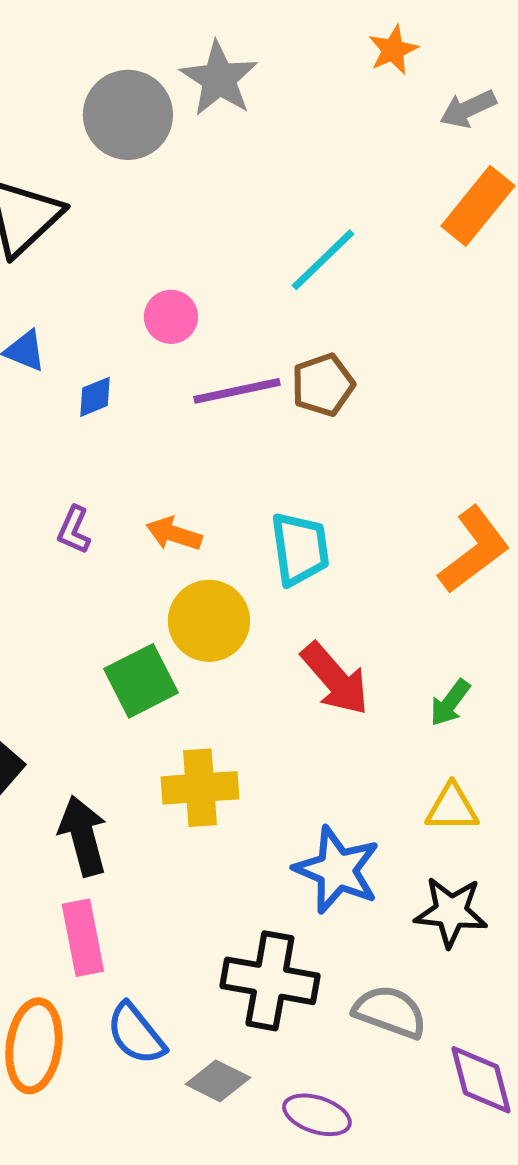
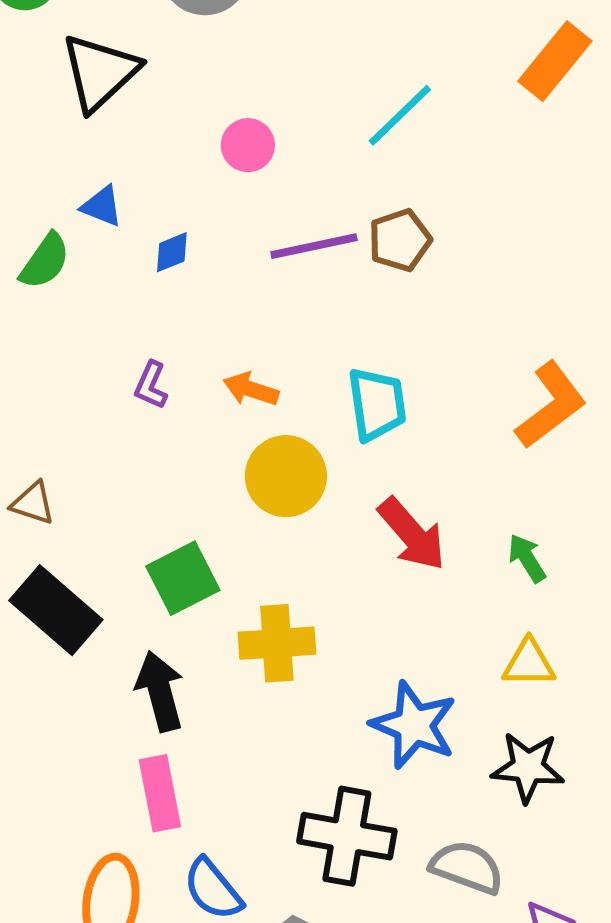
pink circle: (171, 317) -> (248, 145), moved
green square: (141, 681) -> (183, 578), moved
green arrow: (450, 703) -> (527, 558), turned 111

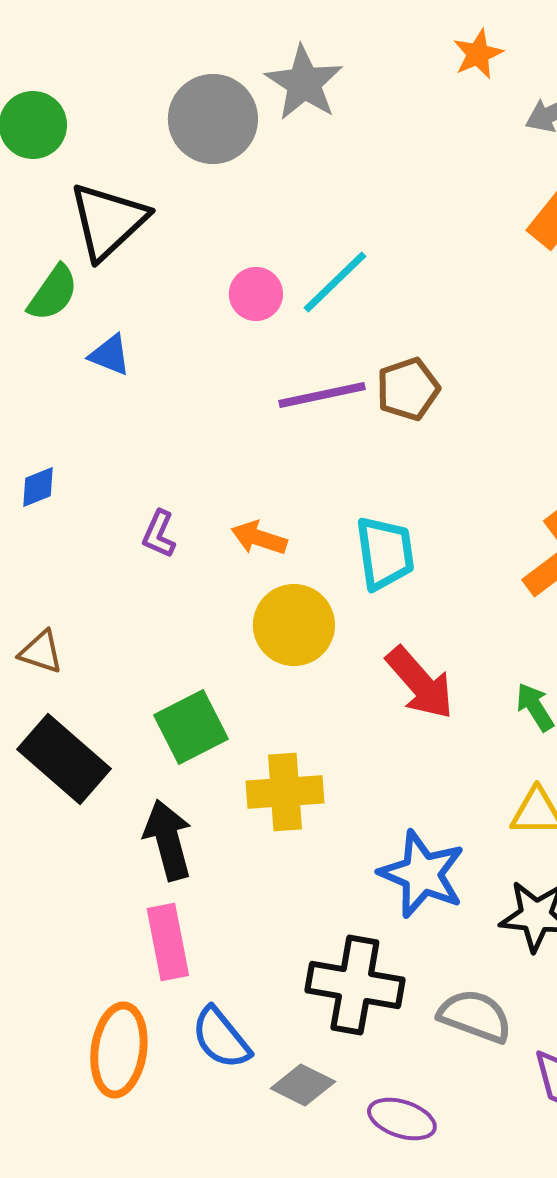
cyan line: (400, 115) -> (335, 282), moved
blue diamond: (172, 252) -> (38, 487), moved
green semicircle: (45, 261) -> (53, 293), moved

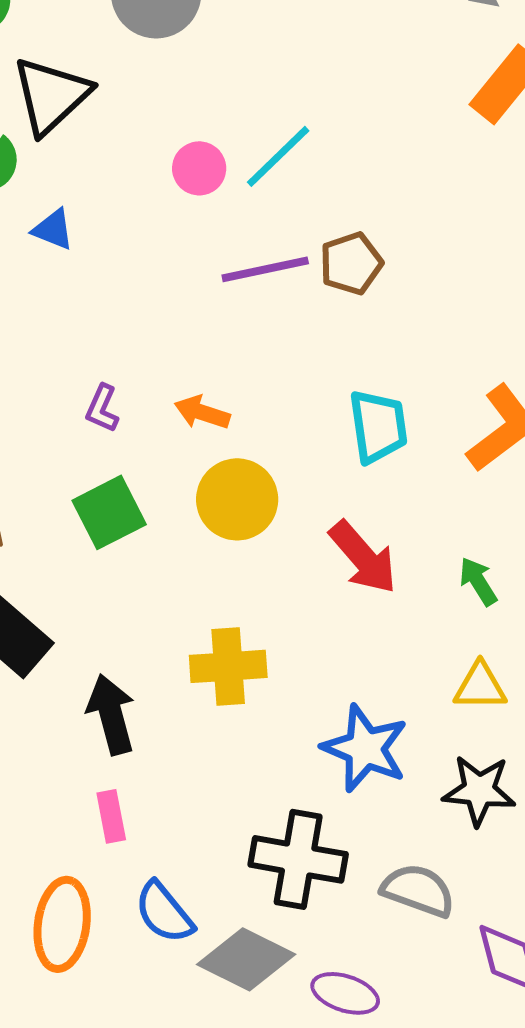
cyan trapezoid: (385, 553) -> (378, 426), moved
green square: (191, 727) -> (109, 512), moved
pink rectangle: (168, 942) -> (111, 816), size x0.7
gray diamond: (303, 1085) -> (246, 959), size x1.5

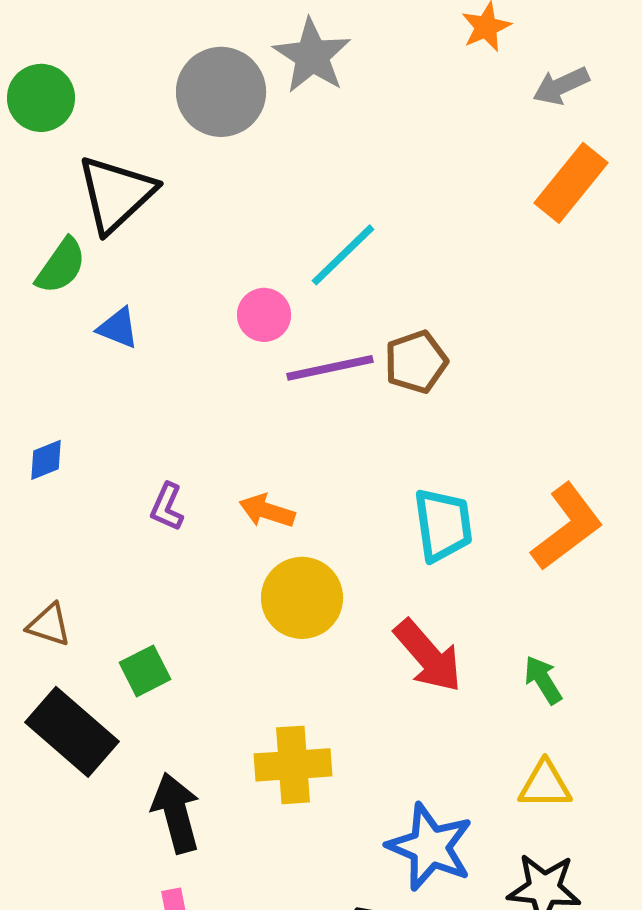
pink circle: (199, 168) -> (264, 315), moved
green square: (109, 512) -> (145, 671), moved, size x0.7

